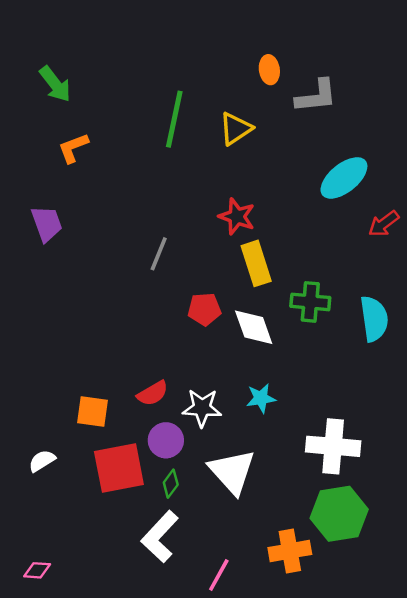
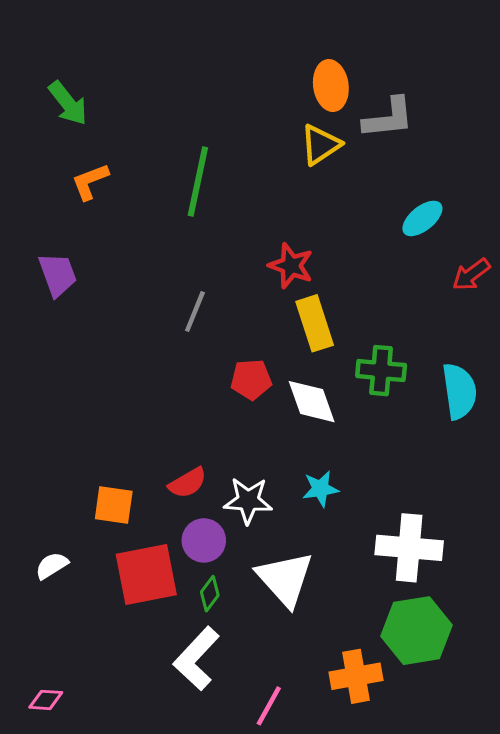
orange ellipse: (269, 70) -> (331, 86), size x1.4
green line: (174, 119) -> (198, 182), moved
yellow triangle: (236, 129) -> (320, 145), moved
cyan ellipse: (344, 178) -> (422, 218), size x0.7

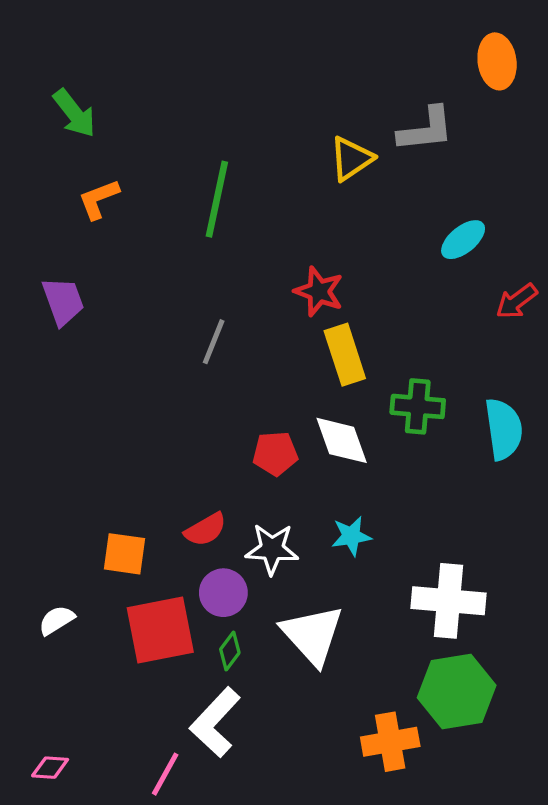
orange ellipse: (331, 86) -> (497, 61), moved
red pentagon: (251, 379) -> (275, 453), moved
pink line: (269, 706) -> (165, 774), moved

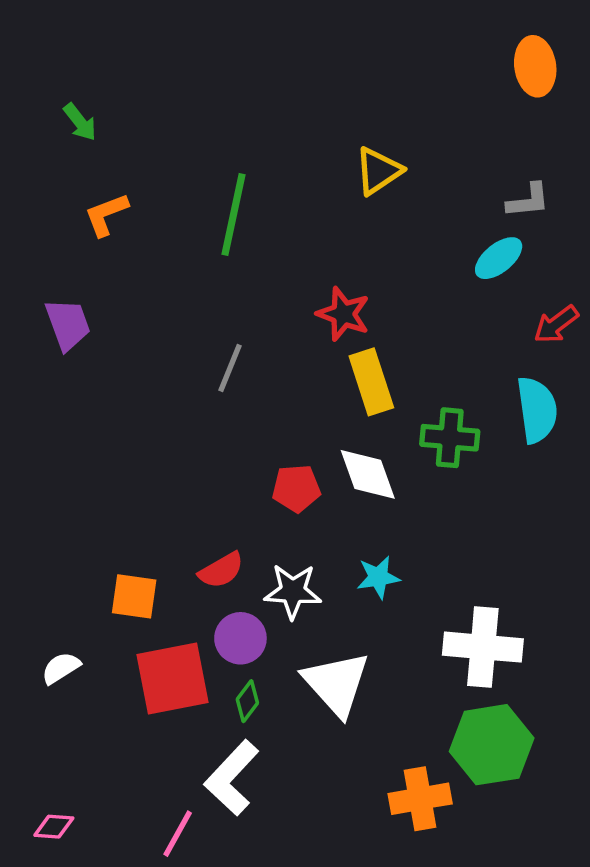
green arrow: (74, 113) -> (80, 122), size x0.7
gray L-shape: (426, 129) -> (528, 201), moved, size x0.7
cyan semicircle: (504, 429) -> (537, 410), moved

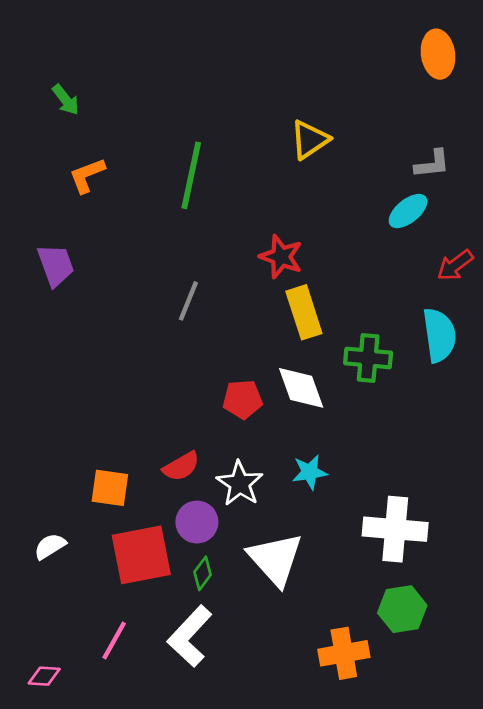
white star: (293, 591) -> (240, 484), turned 30
green hexagon: (492, 745) -> (402, 609), size x0.7
pink line: (178, 834) -> (114, 640), moved

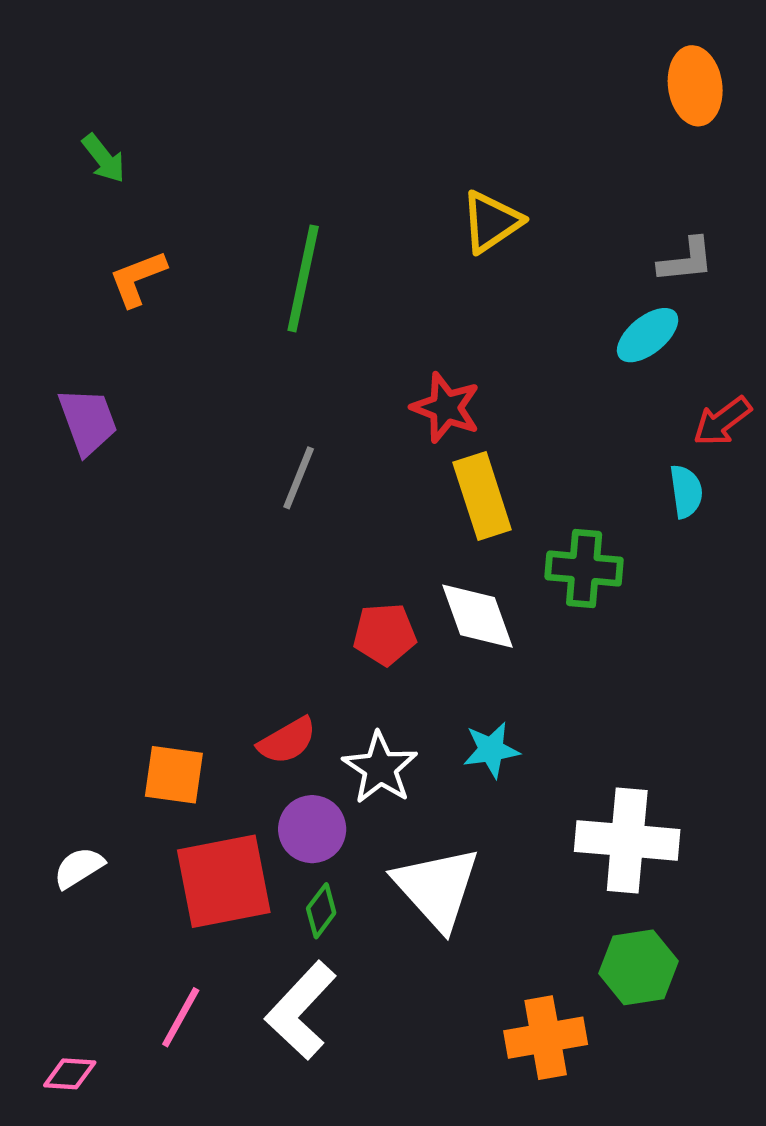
cyan semicircle: (439, 335) -> (686, 491), moved, size x0.6

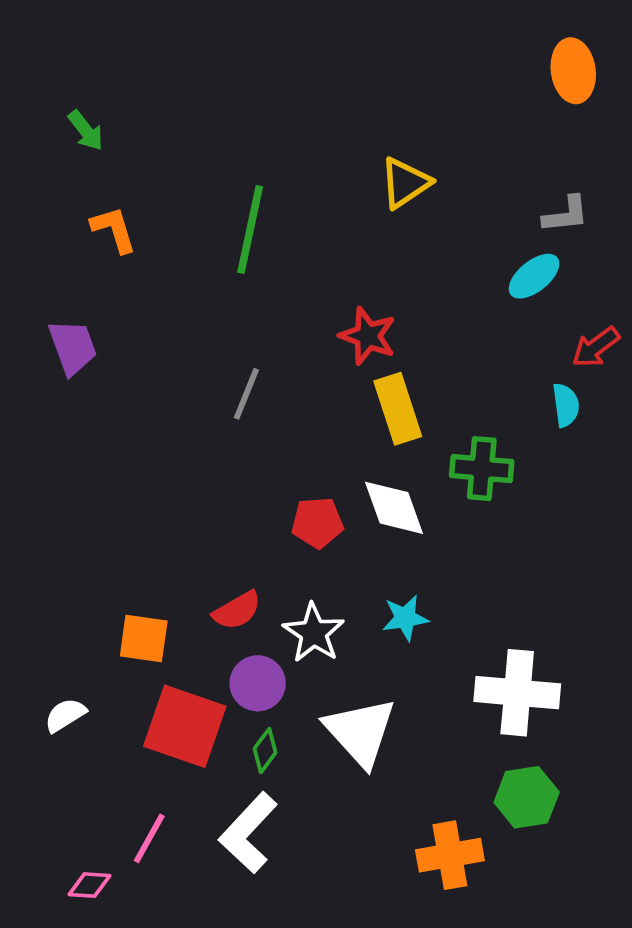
orange L-shape: (138, 278) -> (114, 229), turned 94
red square: (224, 881) -> (185, 726), turned 30
pink diamond: (70, 1074) -> (90, 885), moved

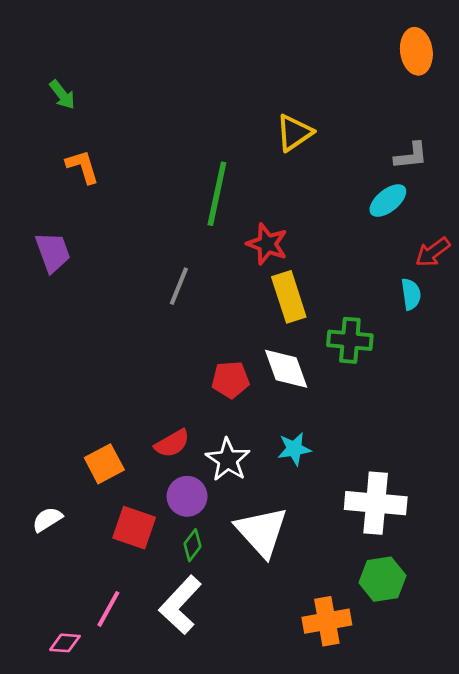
green line: (250, 229) -> (217, 194), moved
orange square: (144, 638) -> (104, 464), turned -36
red square: (185, 726) -> (134, 528), size x0.7

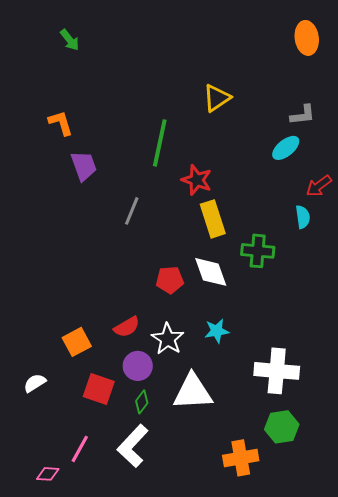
green arrow: (62, 95) -> (70, 40), moved
purple trapezoid: (53, 252) -> (84, 166), moved
white triangle: (262, 532) -> (193, 392), turned -51

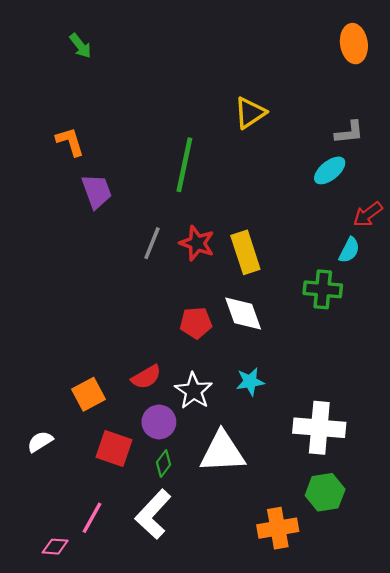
red star: (197, 180) -> (197, 243), moved
cyan semicircle: (303, 217) -> (349, 250), turned 35
green cross: (258, 251) -> (323, 289), moved

